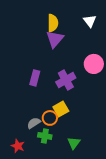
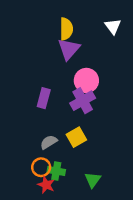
pink circle: (94, 64) -> (86, 80), moved
orange circle: (50, 118) -> (41, 167), moved
gray semicircle: (34, 123) -> (49, 142), moved
red star: (18, 146) -> (46, 185), moved

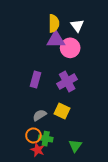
white triangle: (113, 26) -> (77, 25), moved
purple triangle: (69, 49) -> (56, 40), turned 48
pink circle: (86, 80) -> (70, 48), moved
yellow square: (76, 137) -> (62, 111), turned -35

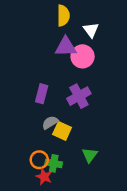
yellow semicircle: (54, 23) -> (63, 16), moved
yellow square: (62, 111) -> (62, 131), moved
gray semicircle: (40, 115) -> (50, 123), moved
green triangle: (75, 146) -> (90, 155), moved

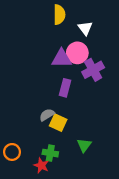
purple triangle: (66, 47) -> (62, 59), moved
purple rectangle: (42, 94) -> (65, 88), moved
purple cross: (79, 96) -> (93, 70), moved
orange circle: (39, 160) -> (12, 152), moved

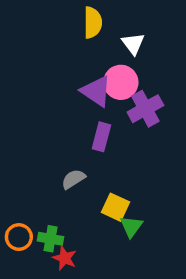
purple triangle: (62, 59) -> (96, 91), turned 35
yellow square: (58, 123) -> (116, 207), moved
green cross: (50, 153) -> (50, 239), moved

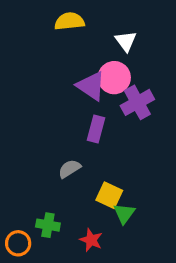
yellow semicircle: (93, 23) -> (69, 21), moved, turned -96
orange circle: (19, 237) -> (18, 243), moved
red star: (65, 258) -> (91, 240), moved

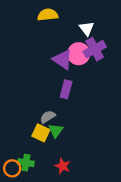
purple cross: (137, 102) -> (95, 49), moved
yellow square: (109, 195) -> (41, 133), moved
green triangle: (124, 213) -> (56, 131), moved
green cross: (48, 225) -> (26, 163), moved

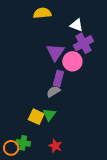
white triangle: (87, 29) -> (76, 25), turned -32
pink circle: (79, 54) -> (72, 61), moved
purple triangle: (63, 59) -> (55, 52), turned 30
gray semicircle: (48, 117) -> (53, 92), moved

